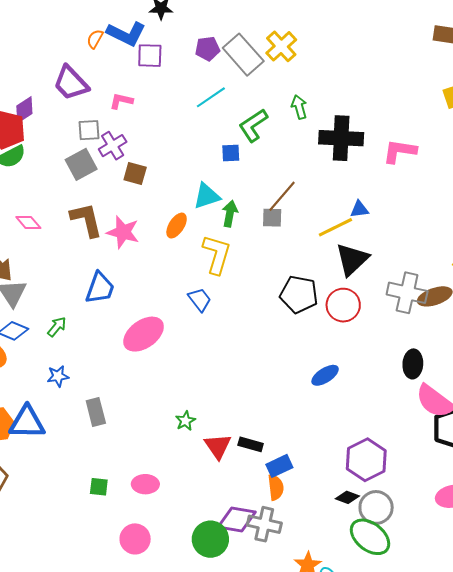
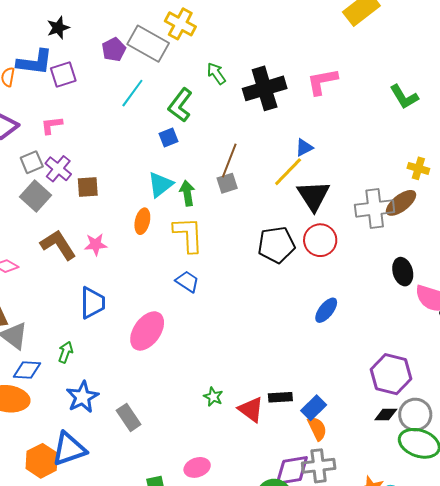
pink star: (123, 232) -> (96, 244), size x0.7
blue star: (58, 376) -> (82, 397), size x1.5

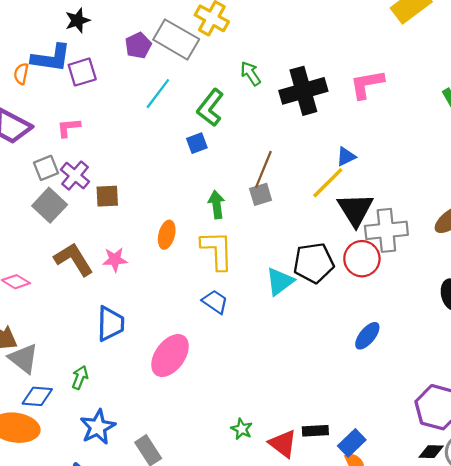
cyan triangle: (160, 185) -> (280, 282), moved
gray cross: (375, 208) -> (386, 230), moved

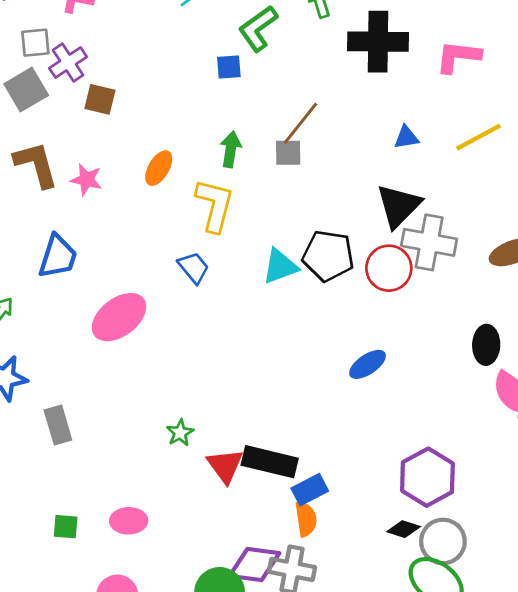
yellow line: (328, 183) -> (479, 137), moved
black rectangle: (315, 431) -> (270, 462), size x1.6

